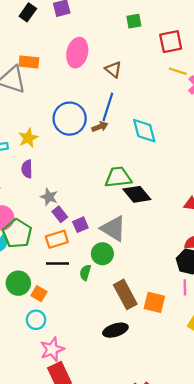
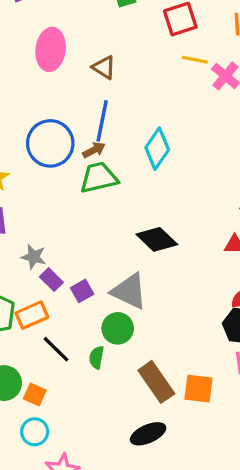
cyan diamond: (144, 131) -> (157, 149), turned 56
green trapezoid: (118, 177) -> (99, 178), moved
orange rectangle: (57, 239) -> (32, 315), moved
black line: (57, 263) -> (56, 349), turned 50

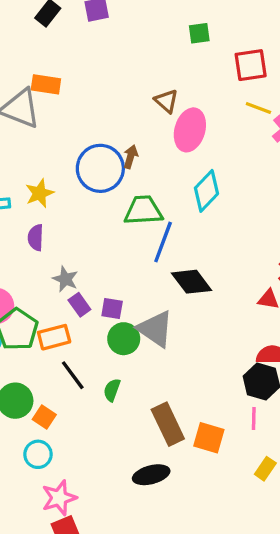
pink ellipse: (51, 49) -> (190, 130), moved
blue line: (102, 121) -> (163, 242), moved
brown arrow: (94, 150) -> (131, 157), moved, turned -55
purple square: (82, 291) -> (112, 308), moved, turned 30
green circle: (118, 328) -> (124, 339), moved

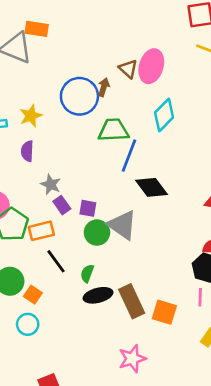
brown triangle: (166, 101) -> (128, 69), moved
black ellipse: (151, 475) -> (98, 295), moved
pink star: (59, 498) -> (132, 359), moved

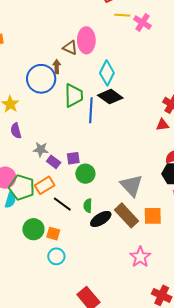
green trapezoid: (113, 130) -> (74, 96), turned 110
black diamond: (151, 187) -> (110, 97), moved
gray triangle: (122, 225) -> (131, 186), moved, turned 30

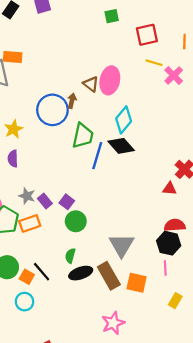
gray star: (41, 149) -> (27, 196), moved
purple square: (73, 158) -> (67, 202), turned 32
black line: (62, 204) -> (42, 272), moved

